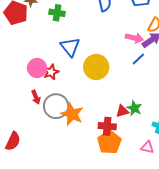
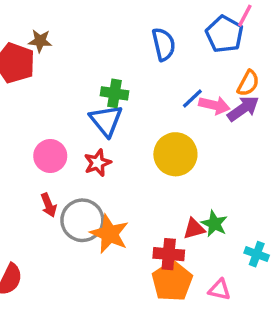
green cross: (57, 13) -> (115, 93), moved
blue line: (138, 59) -> (192, 98), moved
yellow circle: (96, 67) -> (175, 154), moved
red star: (51, 72) -> (98, 163), moved
pink triangle: (147, 147) -> (219, 290), moved

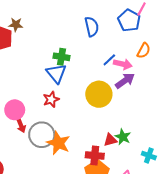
purple arrow: (243, 109) -> (125, 81), moved
pink circle: (50, 156) -> (15, 110), moved

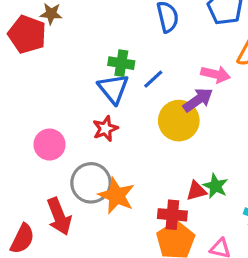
blue line: (109, 60) -> (153, 79), moved
purple arrow: (125, 81) -> (198, 100), moved
red arrow: (21, 125) -> (59, 216), moved, size x1.6

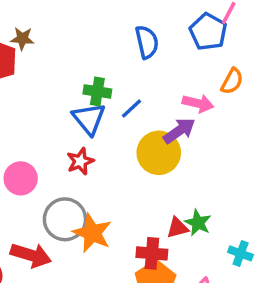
red arrow: (59, 216) -> (31, 255), turned -51

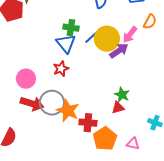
pink arrow: (198, 103) -> (130, 35), turned 114
yellow circle: (159, 153) -> (107, 39), moved
green star: (198, 223) -> (122, 95), moved
red cross: (152, 253) -> (88, 123), moved
red arrow: (31, 255) -> (32, 104), moved

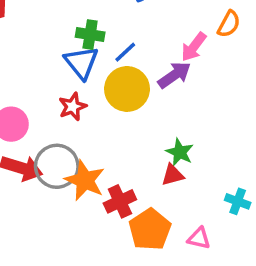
yellow circle: (107, 39) -> (127, 89), moved
red cross: (88, 123) -> (120, 201), turned -30

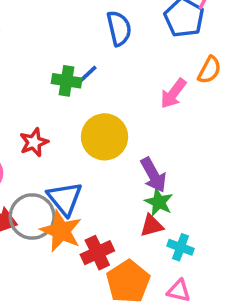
blue line: (125, 52) -> (86, 75), moved
blue triangle: (81, 63) -> (65, 198), moved
purple arrow: (174, 75) -> (153, 175), moved, turned 96
red star: (73, 107) -> (34, 142), moved
cyan cross: (238, 201) -> (181, 247), moved

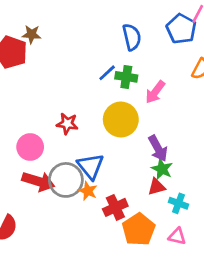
green cross: (67, 81) -> (126, 77), moved
pink arrow: (173, 93) -> (155, 92), moved
red star: (34, 142) -> (67, 124), turned 30
orange star: (61, 231) -> (88, 191), size x0.6

